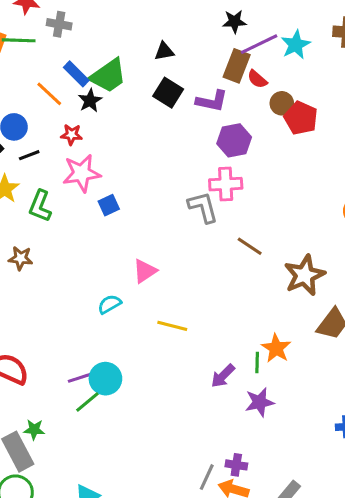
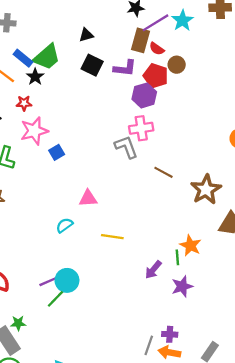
red pentagon: (301, 118) -> (156, 76), moved
pink triangle: (145, 271) -> (88, 198), turned 36

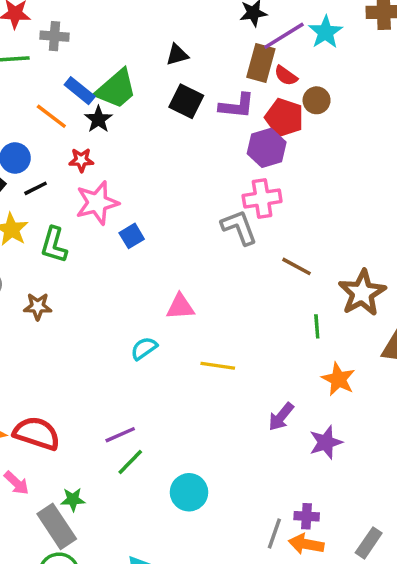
green line: (177, 257) -> (317, 326), moved
cyan circle: (67, 280) -> (189, 492), moved

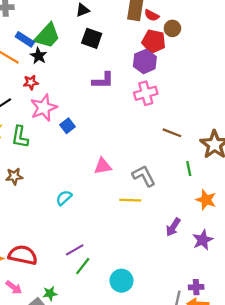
purple L-shape: (237, 106) -> (103, 80), moved
gray L-shape: (239, 227) -> (144, 176), moved
cyan semicircle: (144, 348) -> (64, 198), moved

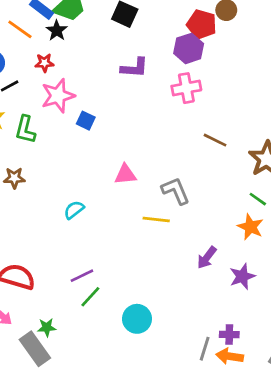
blue square: (68, 126) -> (86, 121), turned -32
green line: (189, 169) -> (258, 199), moved, turned -48

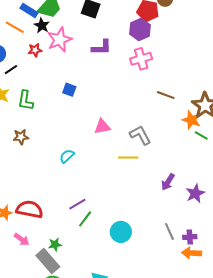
pink star: (58, 96) -> (60, 40), moved
orange star: (250, 227) -> (191, 120), moved
gray line: (205, 349) -> (169, 231), moved, turned -36

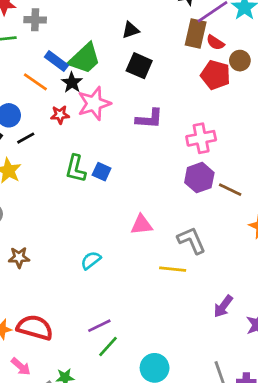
purple hexagon: (140, 30) -> (199, 178), moved
green L-shape: (26, 100) -> (76, 169), moved
brown star: (21, 137) -> (19, 257), moved

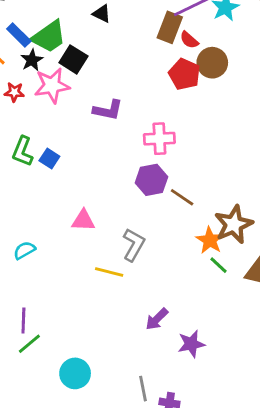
black triangle: (131, 30) -> (102, 14), turned 36
brown circle: (240, 61) -> (212, 63), size x1.4
black square: (139, 66) -> (73, 59), moved
gray L-shape: (191, 240) -> (134, 245), turned 44
purple line: (99, 326) -> (23, 320), turned -70

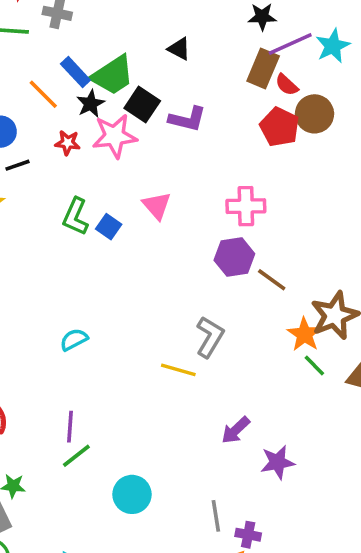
purple L-shape: (108, 110) -> (187, 119), moved
pink triangle: (83, 221) -> (157, 206), moved, turned 45

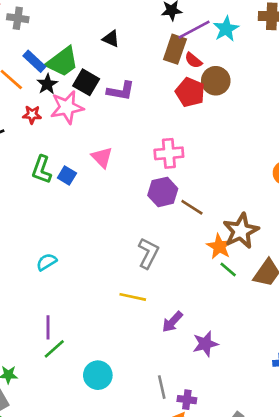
yellow line: (178, 370) -> (133, 297), moved

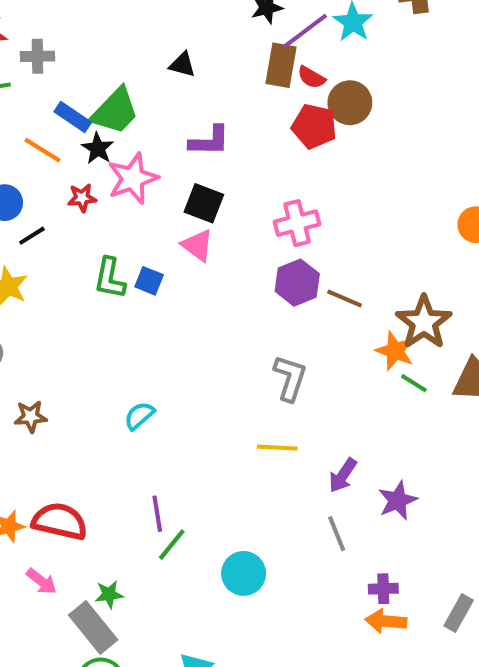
black square: (86, 82) -> (204, 203), moved
gray line: (162, 387) -> (337, 534), moved

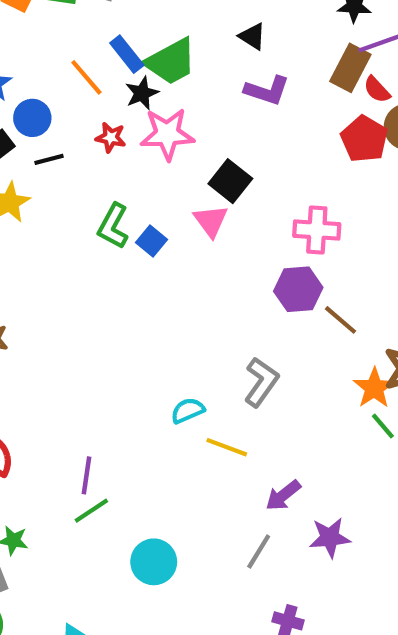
purple L-shape: (210, 141) -> (267, 90), moved
cyan semicircle: (139, 416) -> (188, 411), moved
gray line: (337, 534) -> (259, 551), turned 36

